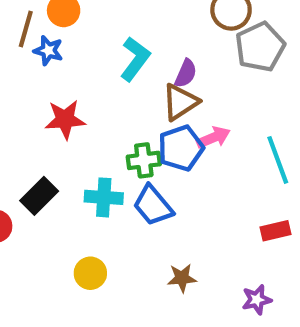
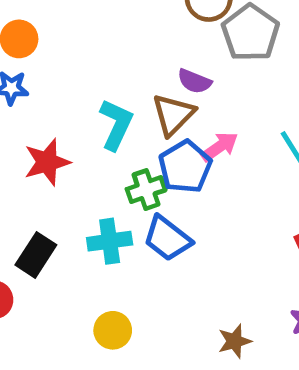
cyan L-shape: (135, 59) -> (116, 125), moved
purple semicircle: (186, 73) -> (194, 81), moved, turned 100
brown star: (182, 278) -> (235, 341), moved

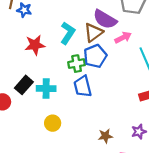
purple semicircle: (194, 81) -> (105, 19), size x1.6
pink arrow: (220, 147) -> (123, 37), moved
blue trapezoid: (167, 238) -> (83, 86), turned 30
cyan cross: (110, 241) -> (46, 88), moved

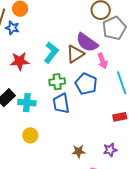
pink arrow: (123, 37) -> (103, 61), turned 91
blue pentagon: (95, 56) -> (86, 84), moved, turned -30

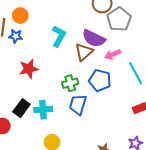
cyan L-shape: (51, 53) -> (59, 36), moved
pink arrow: (103, 61) -> (113, 54), turned 98
blue trapezoid: (61, 103) -> (78, 105), turned 35

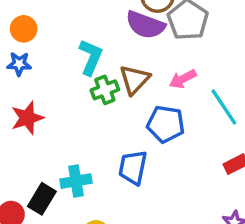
purple semicircle: (94, 38) -> (145, 25), moved
red star: (29, 69) -> (27, 118), moved
green cross: (70, 83) -> (105, 90), moved
black rectangle: (21, 108) -> (42, 199), moved

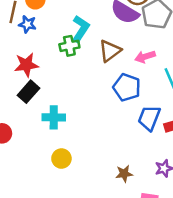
green cross: (105, 90) -> (69, 46), moved
blue trapezoid: (133, 167) -> (149, 118), moved
black rectangle: (42, 199) -> (29, 92), moved

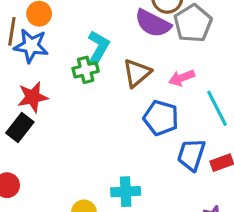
blue star: (27, 24) -> (31, 46), size x1.5
black rectangle: (29, 92) -> (20, 127), moved
cyan cross: (54, 117) -> (126, 192), moved

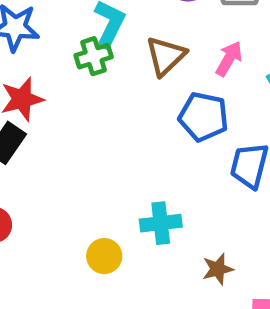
pink arrow: (182, 78) -> (229, 59), turned 145

